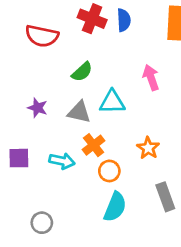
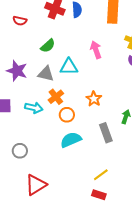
red semicircle: (42, 36) -> (20, 21), size x0.6
purple star: (37, 108) -> (17, 71), size x1.5
cyan semicircle: (115, 207) -> (71, 140), turned -135

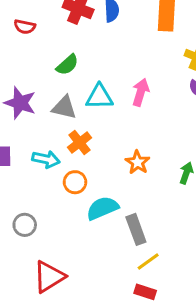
pink arrow: (96, 50) -> (141, 92), moved, turned 36
orange star: (94, 99) -> (138, 162), moved
orange circle: (67, 115) -> (75, 182), moved
gray rectangle: (106, 133) -> (136, 229), moved

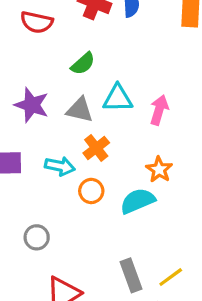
red semicircle: (25, 27) -> (37, 22), size x1.4
pink arrow: (141, 92) -> (159, 110), moved
cyan semicircle: (102, 208) -> (138, 201), moved
gray rectangle: (136, 229) -> (131, 275), moved

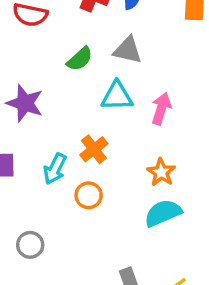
gray triangle: (80, 110) -> (128, 50), moved
cyan arrow: (60, 166) -> (55, 169), turned 104
cyan semicircle: (138, 201) -> (163, 213), moved

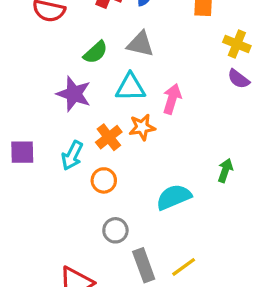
purple star: (25, 103) -> (74, 94), moved
orange star: (161, 172) -> (142, 127), moved, turned 30
gray circle: (30, 245) -> (115, 230), moved

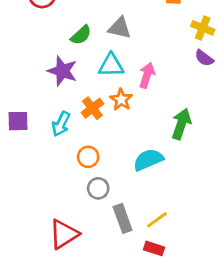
orange star: (142, 127) -> (121, 100), turned -30
green arrow: (225, 170) -> (181, 124), moved, size x1.5
orange circle: (104, 180) -> (88, 157), moved

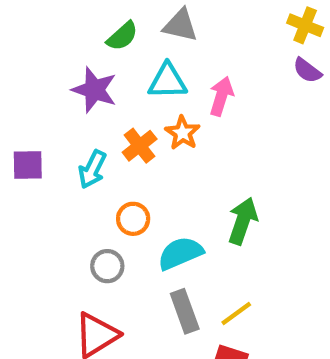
green arrow: (181, 124) -> (243, 221), moved
cyan semicircle: (148, 160) -> (180, 253), moved
gray circle: (98, 188) -> (107, 266), moved

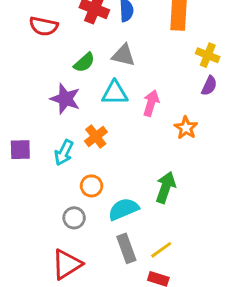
purple semicircle: (307, 70) -> (209, 86), turned -102
orange star: (183, 133) -> (186, 128), moved

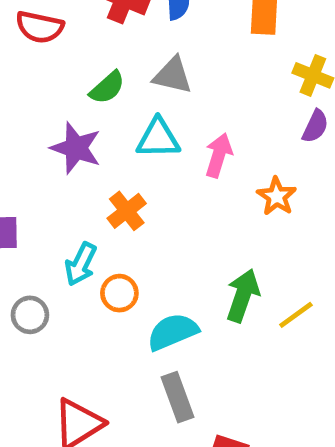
cyan arrow: (64, 153) -> (81, 264), moved
gray circle: (74, 218) -> (30, 315), moved
yellow line: (161, 250) -> (296, 315), moved

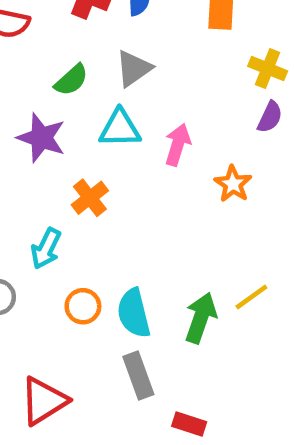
gray triangle: (173, 75) -> (134, 69), turned -48
orange circle: (119, 293) -> (83, 306), moved
green arrow: (243, 296) -> (201, 318), moved
cyan semicircle: (173, 332) -> (134, 313), turned -81

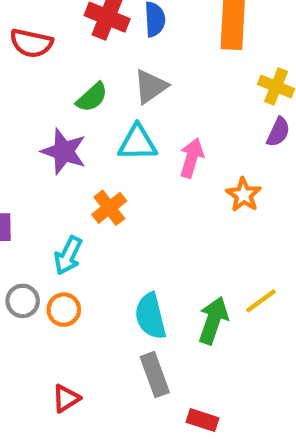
orange circle: (83, 306) -> (64, 310), moved
red triangle: (44, 401) -> (66, 398), size x0.6

